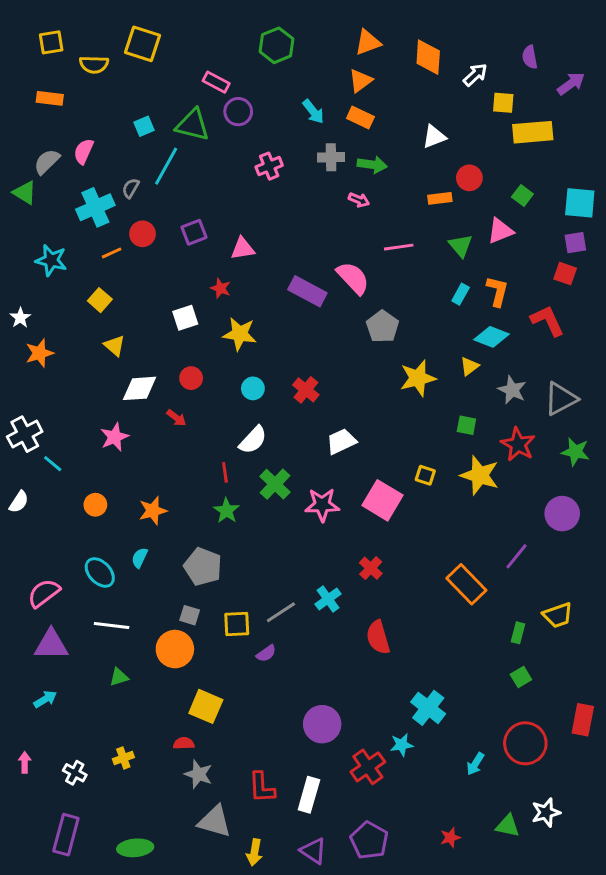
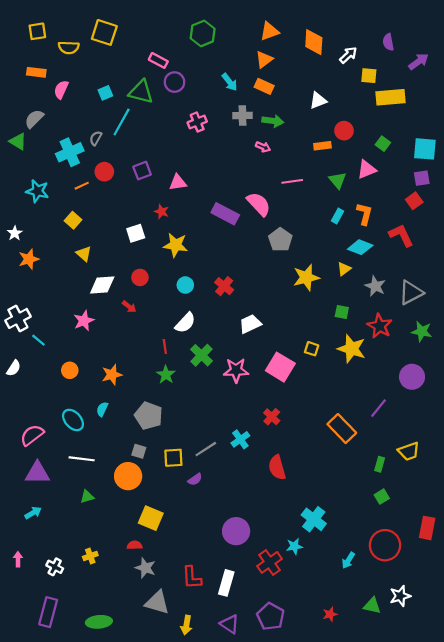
pink semicircle: (84, 151) -> (61, 90), moved
red square: (565, 274) -> (414, 201), turned 35

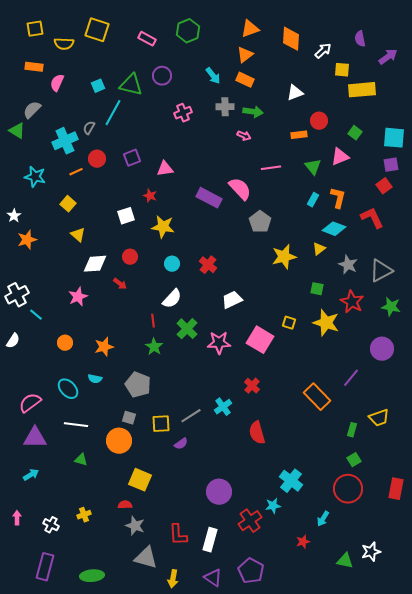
pink rectangle: (158, 60) -> (147, 39), moved
cyan semicircle: (102, 409) -> (95, 379), turned -104
green triangle: (87, 497) -> (81, 460), turned 32
red circle: (385, 545) -> (348, 489), moved
red star: (330, 614) -> (303, 542), moved

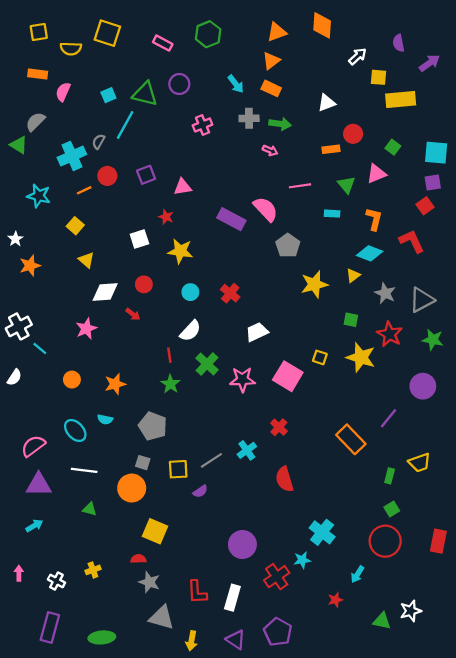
orange diamond: (291, 39) -> (322, 25), moved
cyan rectangle: (313, 200) -> (332, 214), moved, turned 64

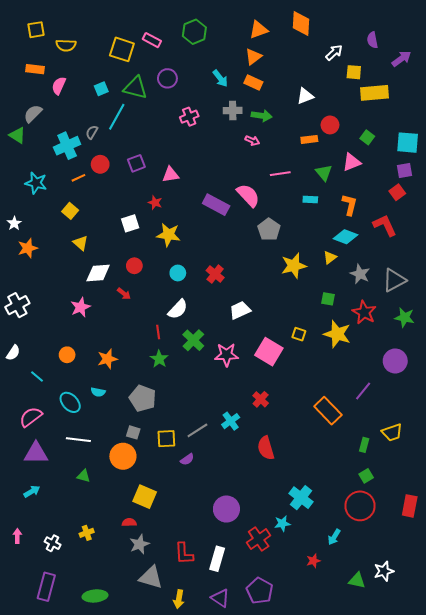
yellow square: (107, 33) -> (122, 49), moved
cyan line: (40, 349) -> (37, 377), moved
gray star: (149, 582) -> (140, 544), turned 30

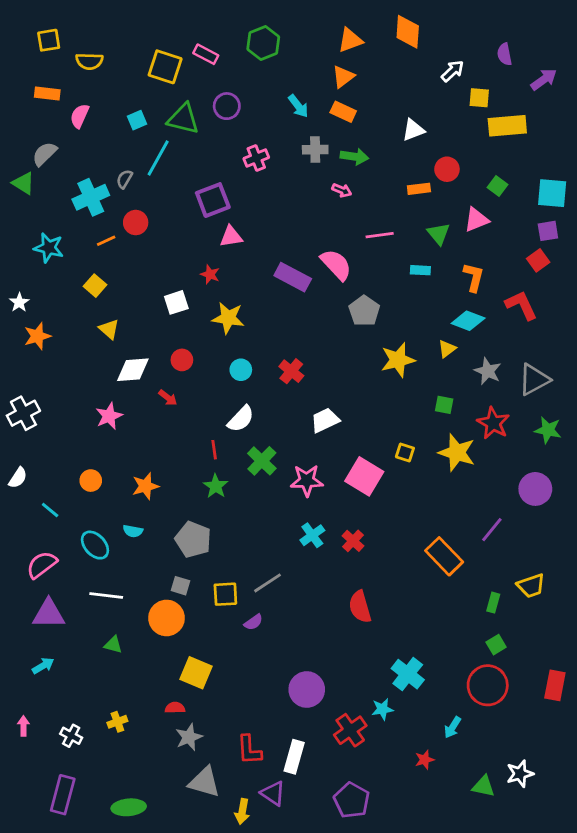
purple square: (136, 163) -> (213, 200), moved, size x1.4
cyan cross: (231, 421) -> (312, 535), moved
purple triangle: (220, 598) -> (273, 793), moved

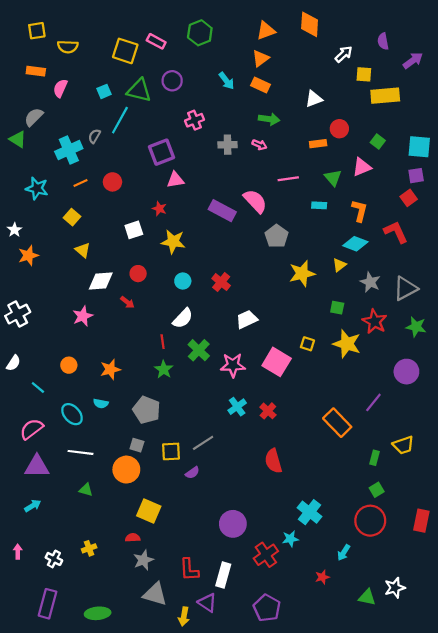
gray cross: (315, 150) -> (228, 145), moved
red circle: (136, 223) -> (112, 182), moved

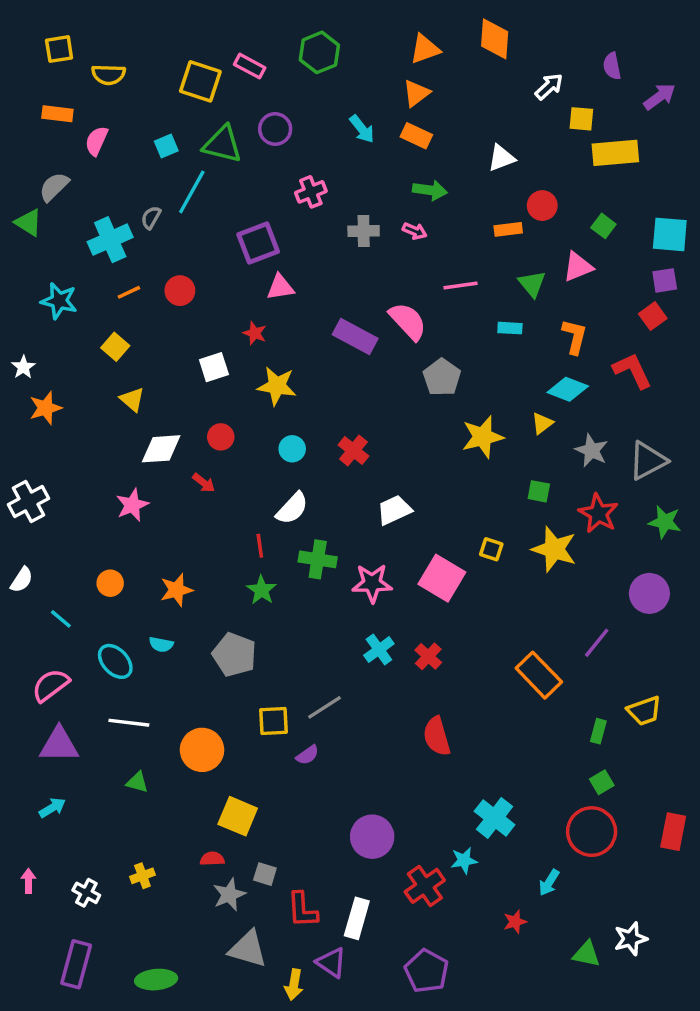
green cross: (199, 350) -> (318, 559), turned -35
gray square: (137, 445) -> (265, 874), moved

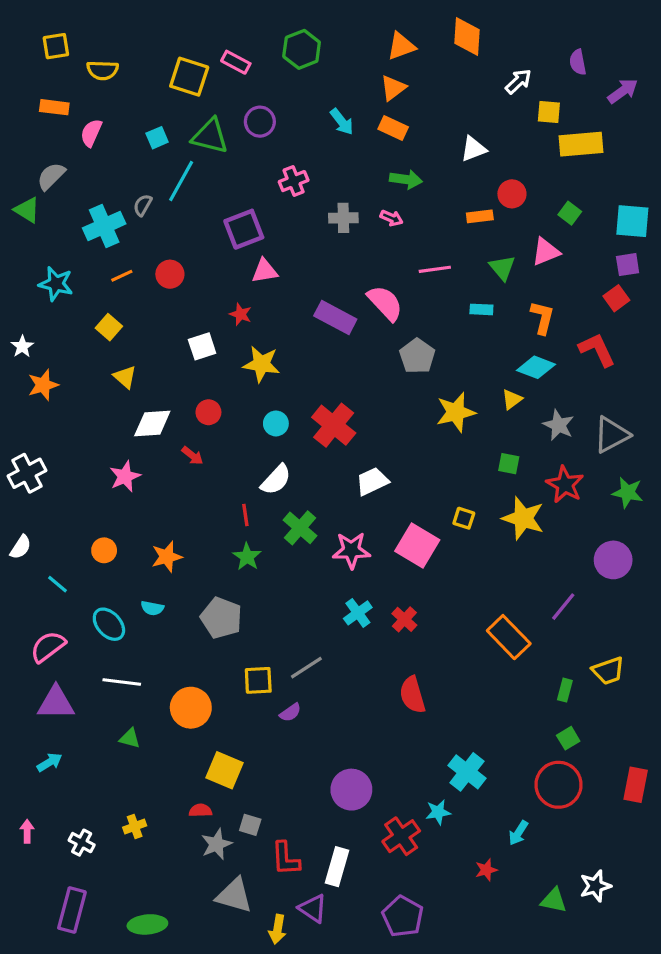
red cross: (353, 451) -> (334, 425), size x1.5
green cross: (318, 559) -> (300, 528), turned 32

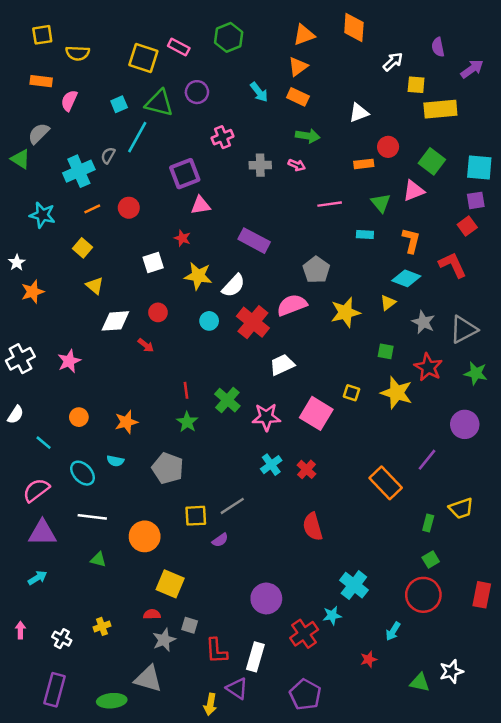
green square: (570, 213) -> (432, 161), size x1.5
pink semicircle: (385, 303) -> (292, 305), moved, turned -68
pink star: (125, 476) -> (69, 361), moved
white semicircle: (276, 480) -> (233, 286), moved
gray triangle: (234, 896) -> (148, 679), moved

